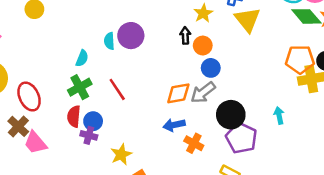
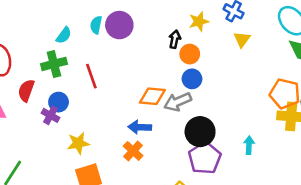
yellow triangle: (247, 20) -> (242, 39), size x0.6
red semicircle: (74, 116) -> (26, 90), moved
orange cross: (194, 143) -> (133, 151), moved

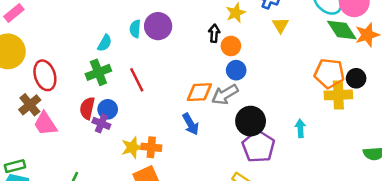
red semicircle: (26, 90) -> (87, 108), moved
blue arrow: (140, 127) -> (191, 124), turned -115
orange cross: (133, 151) -> (151, 147), moved, turned -30

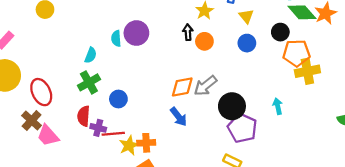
blue circle: (236, 70) -> (247, 43), moved
black circle: (356, 78) -> (280, 32), moved
red line: (137, 80) -> (113, 134), moved, turned -60
blue circle: (108, 109) -> (118, 99), moved

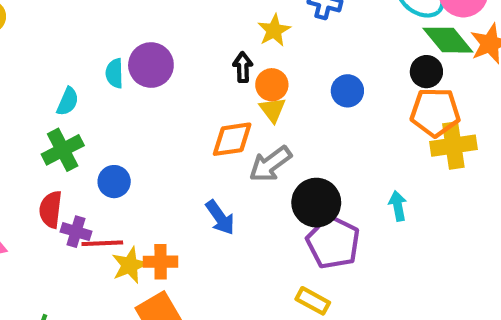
yellow triangle: (246, 16) -> (273, 110), moved
black circle: (280, 32) -> (426, 72), moved
orange diamond: (182, 87) -> (232, 139), moved

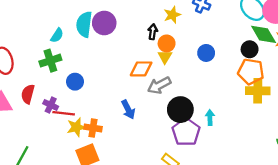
cyan semicircle: (114, 73) -> (84, 24), size x1.6
cyan arrow: (398, 206) -> (210, 118), moved
red semicircle: (51, 209) -> (28, 94), moved

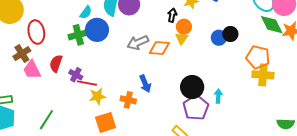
black circle: (250, 49) -> (230, 34), moved
blue circle: (75, 82) -> (97, 30), moved, size x1.5
gray arrow: (159, 85) -> (138, 43), moved
orange cross: (93, 128) -> (128, 100), moved

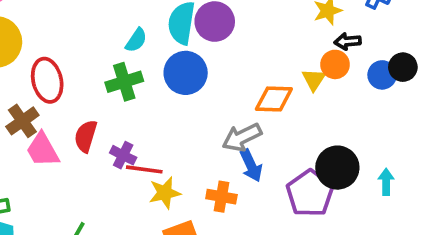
black arrow: (172, 15) -> (348, 41), moved, turned -104
orange circle: (184, 27) -> (335, 64), moved
blue circle: (97, 30) -> (186, 73), moved
gray arrow: (138, 43) -> (242, 137), moved
purple pentagon: (196, 108) -> (310, 193), moved

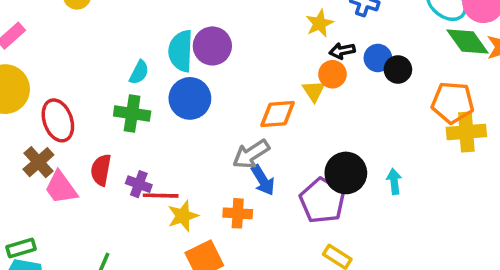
blue circle: (382, 75) -> (378, 58), moved
green cross: (124, 82) -> (132, 113), turned 32

